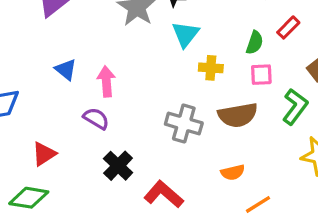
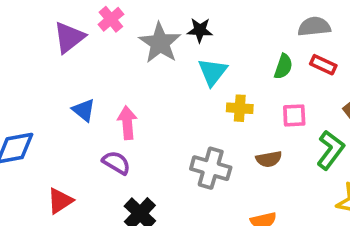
red rectangle: (288, 27) -> (323, 65), turned 70
green semicircle: (255, 43) -> (283, 66), moved
brown semicircle: (238, 115) -> (269, 159), size x0.6

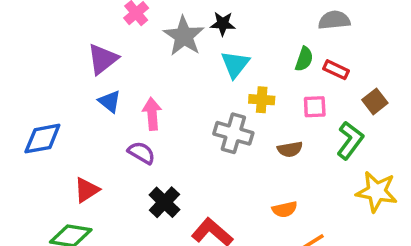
purple triangle: (69, 37) -> (103, 59), moved
red rectangle: (323, 65) -> (336, 70), moved
gray cross: (211, 168) -> (233, 133), moved

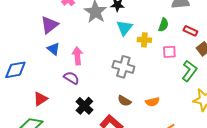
red rectangle: (336, 70) -> (190, 31), moved
yellow cross: (262, 100) -> (144, 40), moved
brown semicircle: (290, 149) -> (124, 101), moved, turned 40
orange semicircle: (285, 209) -> (152, 102), moved

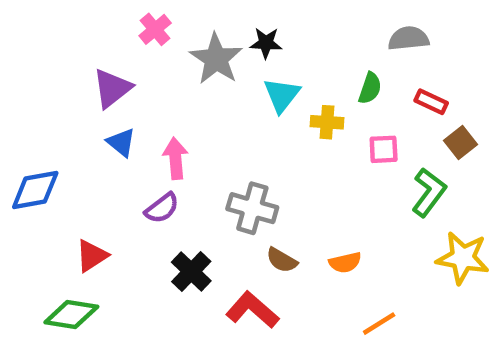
gray cross: (123, 67) -> (252, 208), moved
purple semicircle: (71, 78) -> (162, 208), turned 112

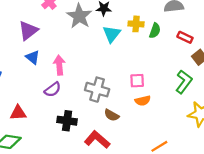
yellow cross: (327, 122) -> (136, 24), moved
pink square: (384, 149) -> (137, 81), moved
red triangle: (92, 256) -> (18, 113), turned 30
orange semicircle: (345, 262) -> (143, 101), moved
black cross: (191, 271) -> (67, 121), turned -36

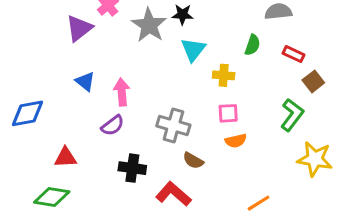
yellow cross: (136, 24) -> (224, 75), moved
purple triangle: (28, 31) -> (79, 28), moved

